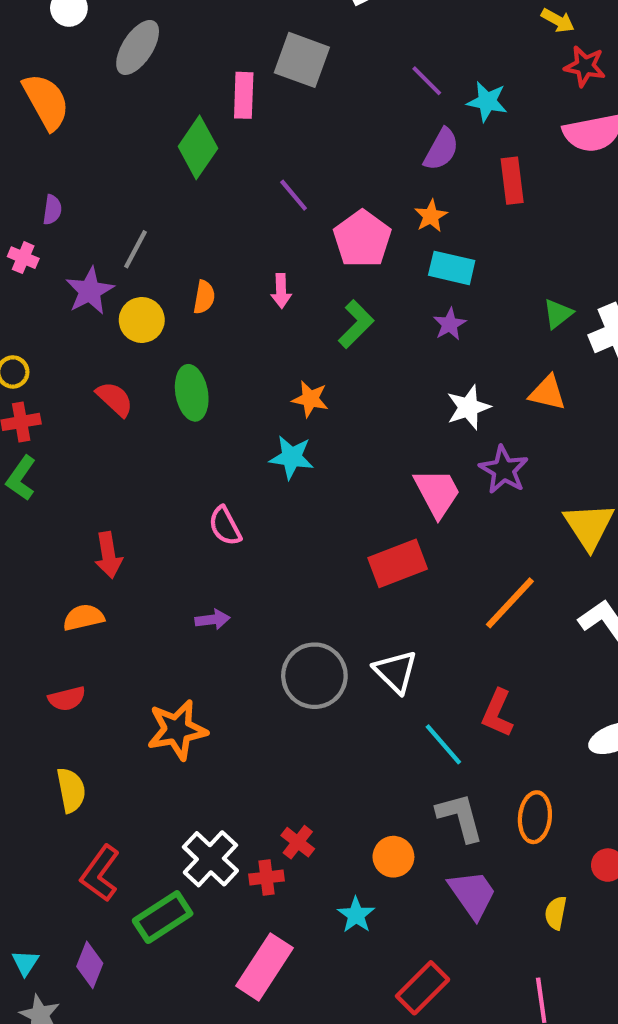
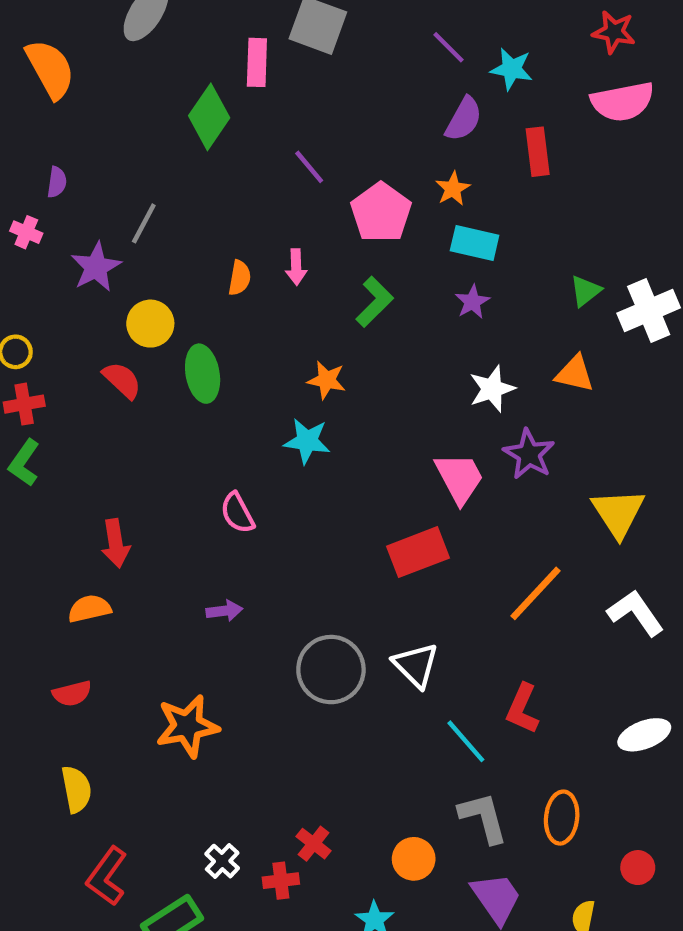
orange semicircle: (204, 297) -> (240, 278), moved
yellow circle: (142, 320) -> (150, 324), moved
white cross: (210, 859) -> (222, 861), size x0.6

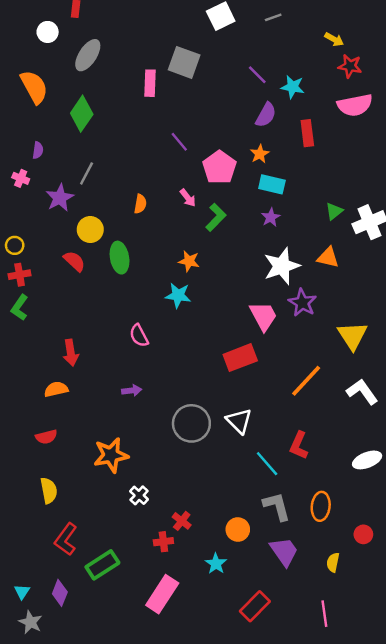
green diamond: (209, 117) -> (82, 114), moved
pink arrow: (296, 267) -> (188, 198), moved, turned -36
white star: (492, 389) -> (282, 266), size x1.4
white cross: (222, 861) -> (139, 495), moved

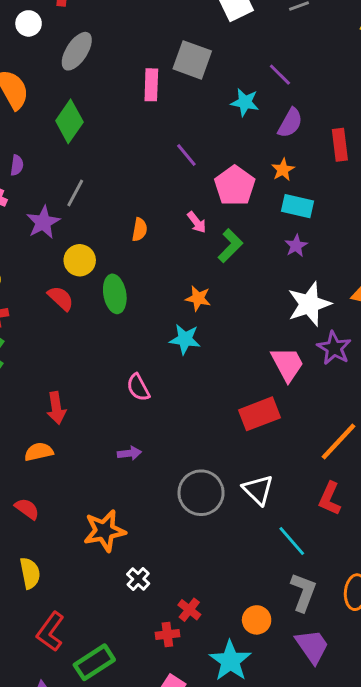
cyan star: (293, 87) -> (245, 102), moved
red semicircle: (46, 437) -> (27, 509), turned -130
red L-shape: (299, 445) -> (330, 499), moved
gray L-shape: (277, 506) -> (303, 592), turned 36
cyan star: (216, 564) -> (230, 661), size x1.6

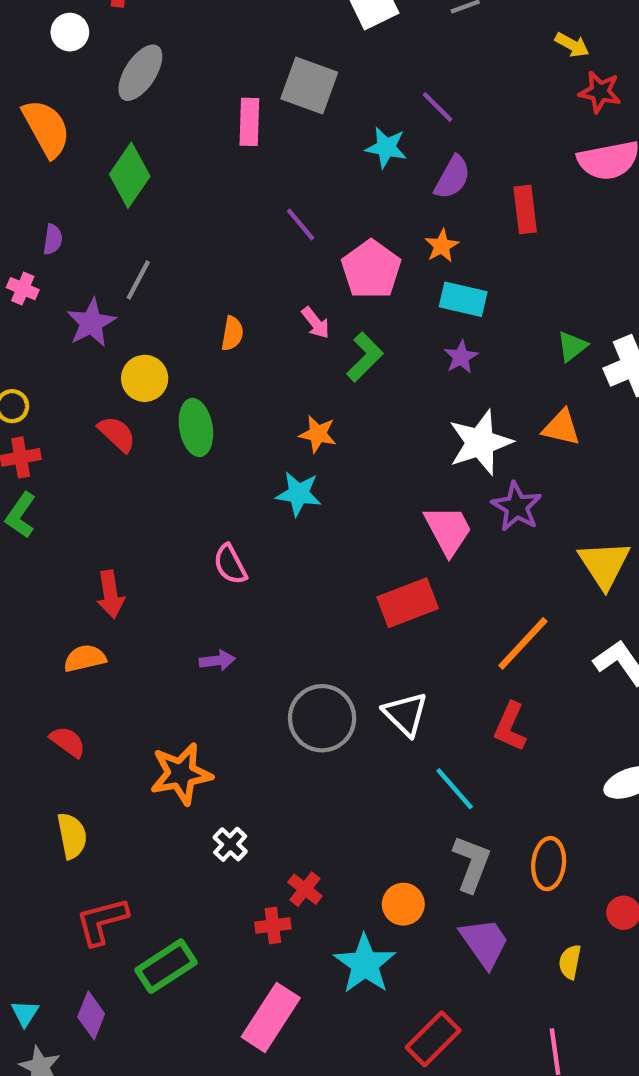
red L-shape: (50, 632) -> (102, 921), turned 39

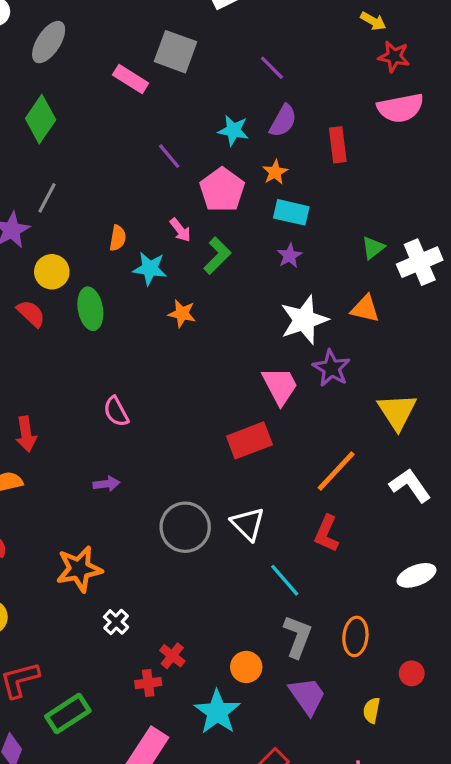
pink rectangle: (249, 122) -> (131, 79), turned -60
cyan star: (386, 148) -> (233, 130), moved
cyan star: (299, 494) -> (150, 269), moved

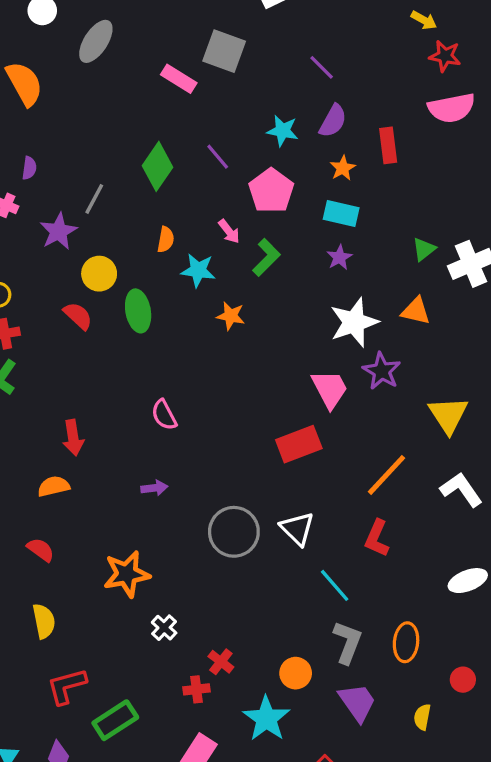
green diamond: (41, 119) -> (158, 166), moved
orange star: (275, 172) -> (343, 168), moved

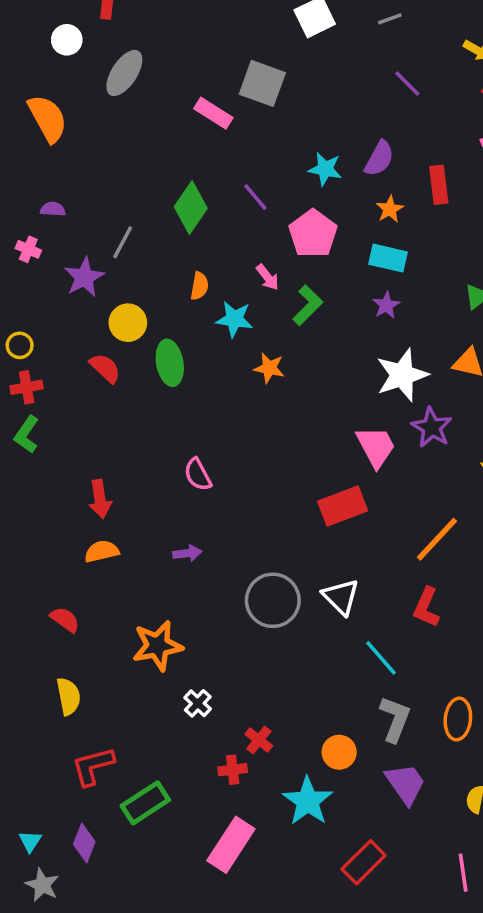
purple line: (322, 67) -> (407, 83), moved
purple semicircle: (29, 168) -> (53, 209), turned -95
orange semicircle: (54, 486) -> (102, 551), moved

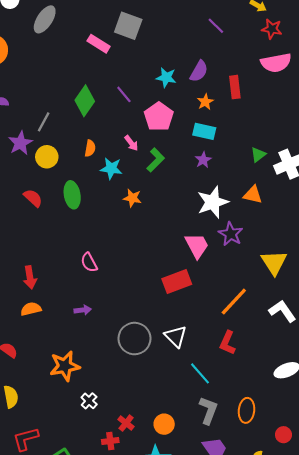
yellow circle: (128, 323) -> (47, 157), moved
orange circle: (339, 752) -> (164, 424), moved

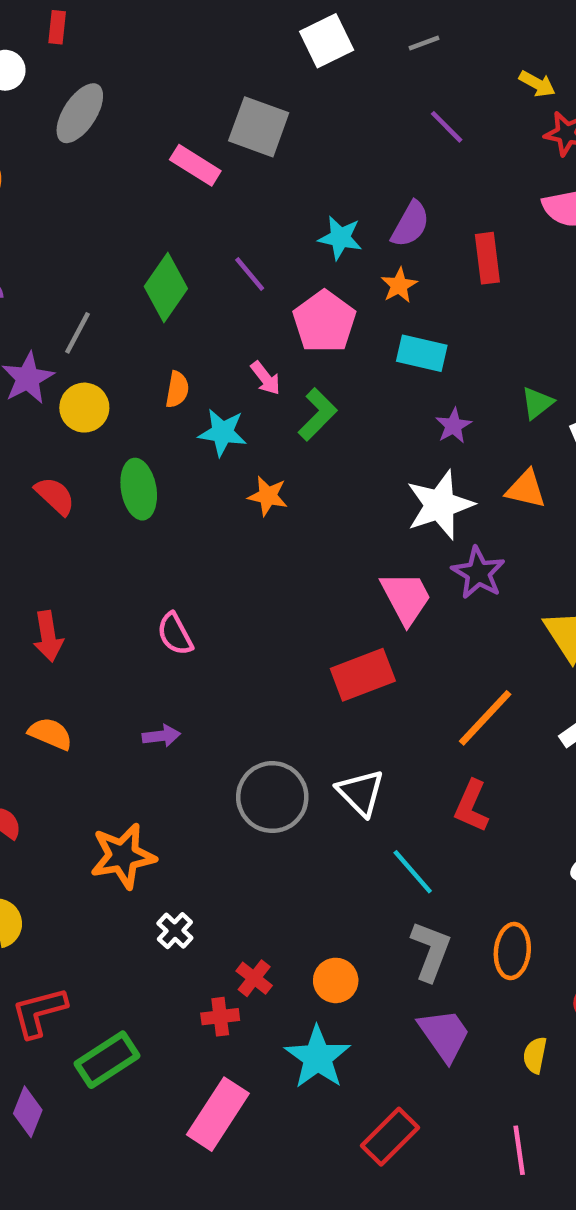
orange star: (205, 102) -> (399, 285), moved
purple star: (203, 160) -> (453, 426), moved
red arrow: (30, 277) -> (48, 636), moved
orange semicircle: (31, 309) -> (50, 734), turned 36

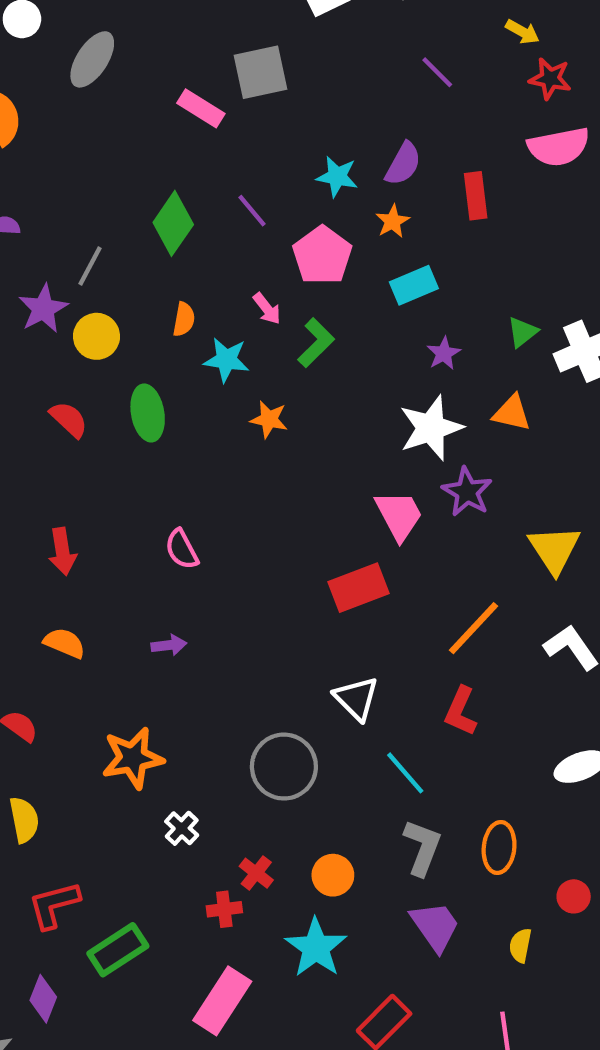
gray square: (259, 127) -> (260, 72), turned -32
cyan rectangle: (422, 353) -> (414, 285), turned -36
gray circle: (272, 797) -> (284, 767), moved

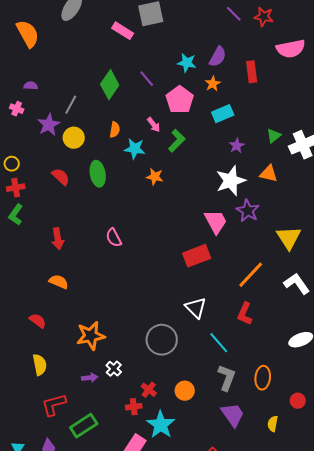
red star: (550, 79) -> (264, 17), moved
purple arrow: (169, 645) -> (90, 378), moved
cyan star: (316, 948) -> (161, 425), moved

